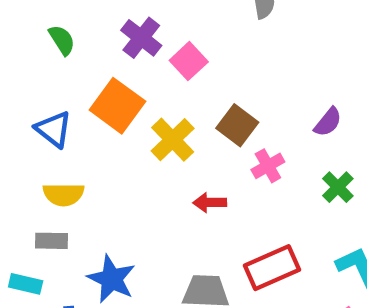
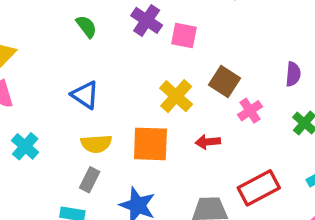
pink square: (189, 61) -> (184, 36), turned -32
orange square: (117, 106) -> (150, 144), moved, turned -30
purple semicircle: (328, 122) -> (293, 74), turned -30
gray rectangle: (51, 241) -> (90, 180), turned -60

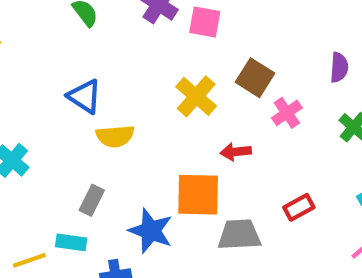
yellow semicircle: (96, 144) -> (115, 136), moved
orange square: (150, 144) -> (198, 195), moved
red rectangle: (259, 188) -> (299, 207), size x0.6

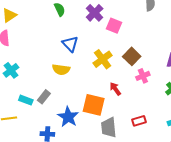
blue triangle: (85, 96) -> (70, 44), moved
red arrow: (236, 152) -> (115, 89), turned 48
gray trapezoid: (239, 235) -> (109, 128), turned -105
cyan rectangle: (71, 242) -> (26, 100), moved

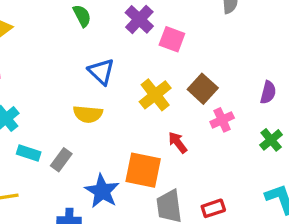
cyan rectangle: (26, 100) -> (29, 153), moved
red rectangle: (139, 121) -> (213, 208), moved

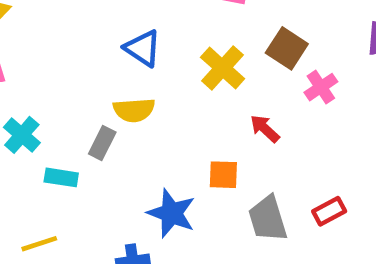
gray rectangle: (61, 160) -> (102, 143), moved
orange square: (143, 170) -> (223, 175), size x0.6

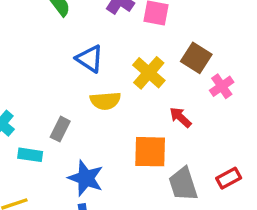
yellow semicircle: (134, 110) -> (105, 101), moved
orange square: (223, 175) -> (150, 152), size x1.5
blue star: (171, 213) -> (86, 178), moved

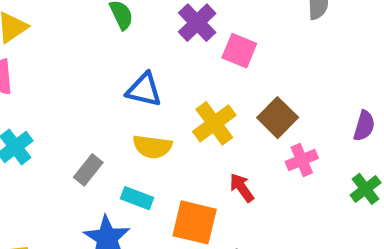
blue triangle: (90, 59) -> (144, 90), turned -32
cyan rectangle: (30, 155) -> (137, 198), moved

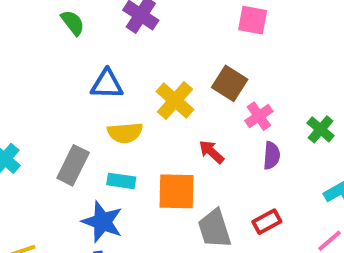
pink square: (239, 51) -> (253, 20), moved
purple semicircle: (364, 126) -> (271, 156), moved
gray rectangle: (88, 170) -> (73, 165), size x1.4

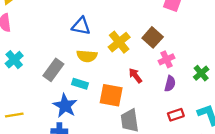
red rectangle: (267, 222) -> (176, 115), moved

